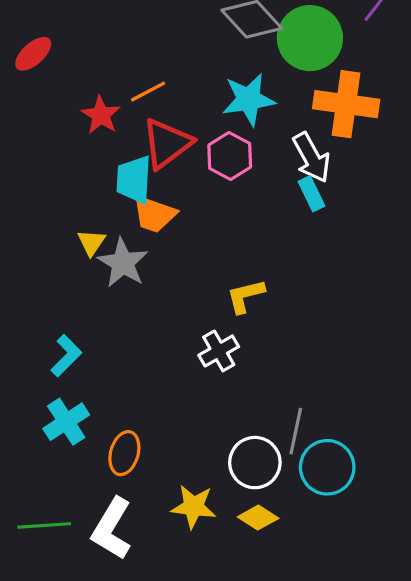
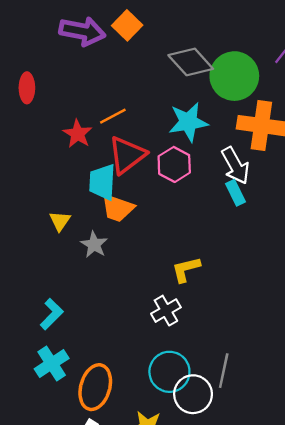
red ellipse: (33, 54) -> (27, 88), turned -48
yellow triangle: (91, 242) -> (60, 221), moved
gray star: (123, 263) -> (94, 245), size x0.7
orange ellipse: (124, 453) -> (95, 387), size x1.4
cyan circle: (327, 467) -> (169, 372), moved

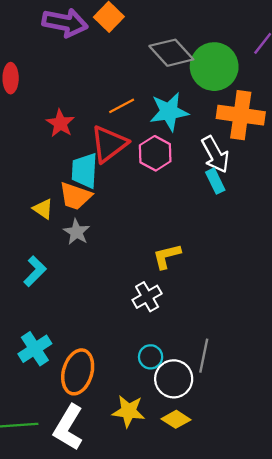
orange line: (113, 116) -> (122, 106), moved
orange trapezoid: (118, 208) -> (75, 196), moved
yellow triangle: (60, 221) -> (43, 209), turned -30
cyan L-shape: (52, 314) -> (35, 271), moved
cyan circle: (169, 372) -> (151, 357), size x0.6

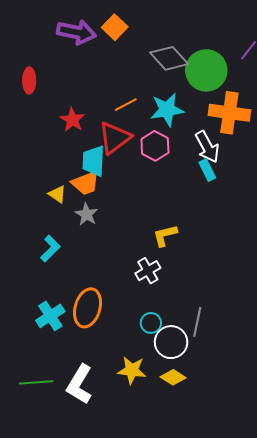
orange trapezoid: (75, 196) -> (86, 183), turned -40
orange ellipse: (78, 372) -> (88, 308), moved

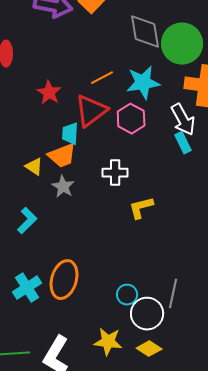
gray diamond: (169, 58) -> (145, 32), turned 33
cyan trapezoid: (94, 161) -> (70, 134), size x0.7
white cross: (148, 271) -> (115, 173), moved, turned 30

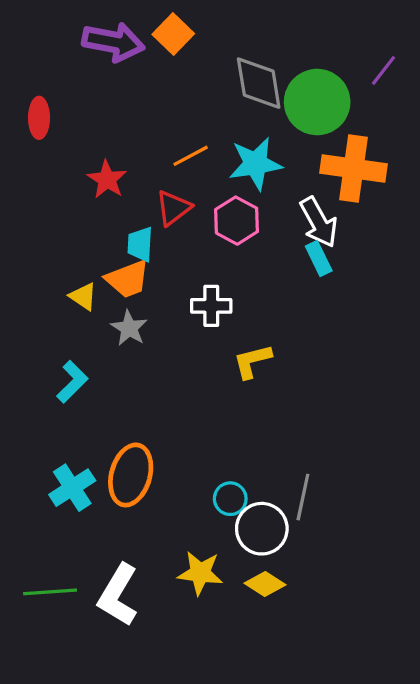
red triangle: (91, 111) -> (173, 208), size x0.7

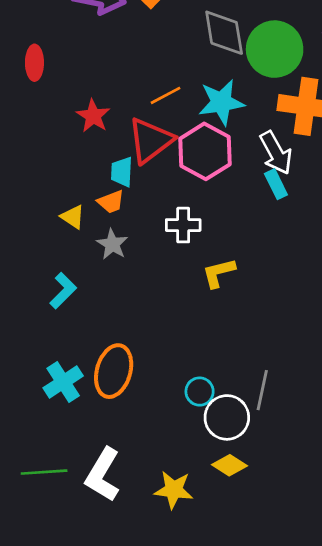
red triangle: (173, 208) -> (150, 140), size x1.5
pink hexagon: (237, 221) -> (205, 151), size x1.4
orange trapezoid: (127, 279) -> (111, 202), size x0.7
yellow star: (200, 573) -> (174, 490), moved

